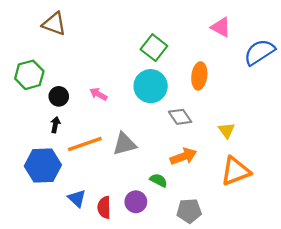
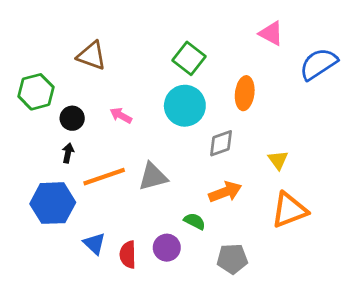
brown triangle: (54, 24) -> (92, 56), moved
gray diamond: (180, 117) -> (221, 143), turned -75

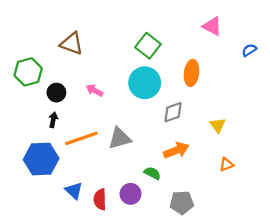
blue semicircle: (318, 64) -> (249, 50), size x0.5
orange triangle: (289, 210) -> (226, 164), size x0.5

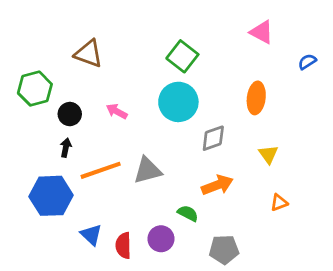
orange ellipse: (192, 73) -> (256, 98), moved

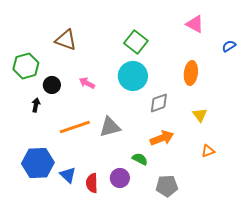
black arrow: (66, 148) -> (36, 105), moved
blue hexagon: (51, 196) -> (38, 163), moved

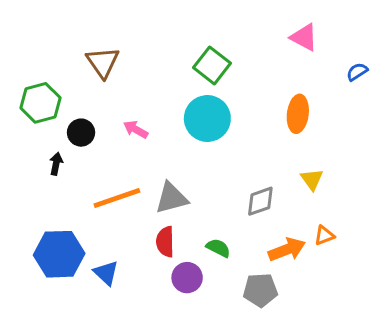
brown triangle: (66, 40) -> (103, 62), turned 35
gray diamond: (159, 103) -> (260, 201), moved
orange arrow: (162, 138) -> (287, 250), moved
red semicircle: (92, 183) -> (165, 242), moved

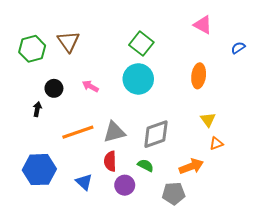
green hexagon: (40, 103) -> (32, 49), moved
gray diamond: (260, 201) -> (156, 134), moved, size x1.4
orange triangle: (324, 235) -> (216, 144), moved
blue triangle: (106, 273) -> (84, 182), moved

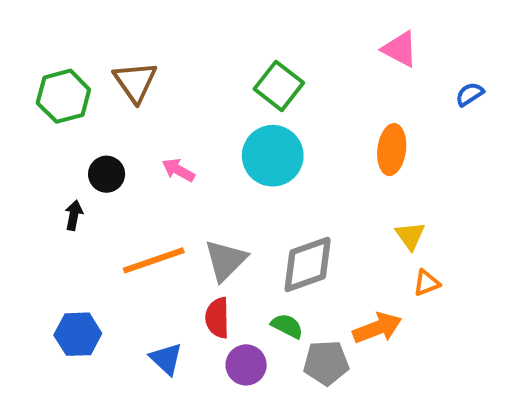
gray triangle: (114, 132) -> (226, 260), turned -30
blue hexagon: (39, 170) -> (78, 334), size x0.7
gray pentagon: (174, 193) -> (326, 363), moved

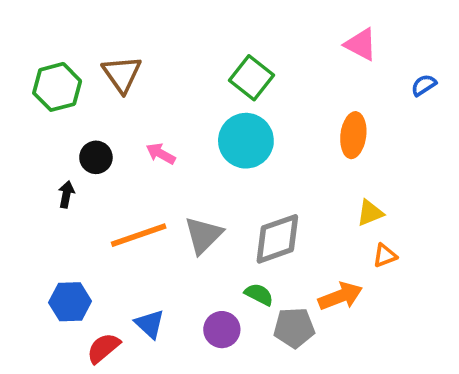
yellow triangle: (410, 236) -> (370, 213), turned 44
red semicircle: (217, 318) -> (103, 348), moved, turned 51

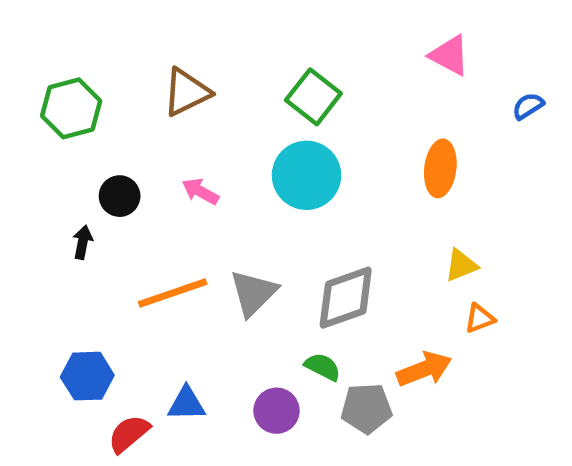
brown triangle: (122, 74) -> (187, 92), moved, turned 39
blue triangle: (150, 324) -> (187, 404), turned -44

